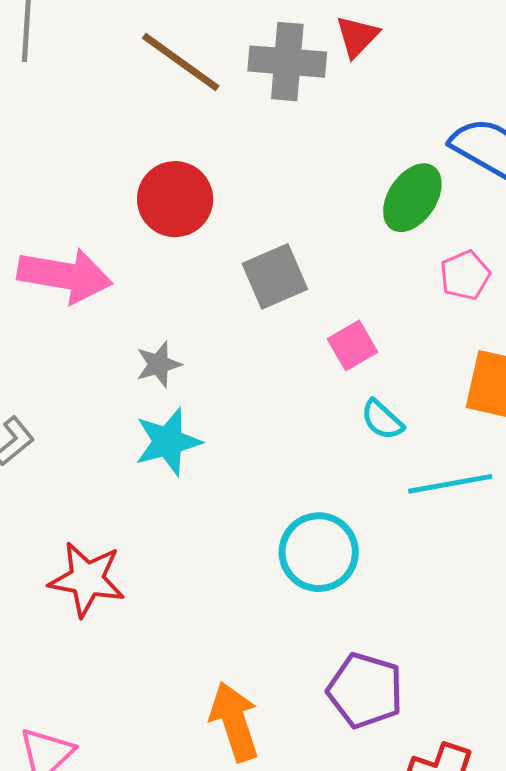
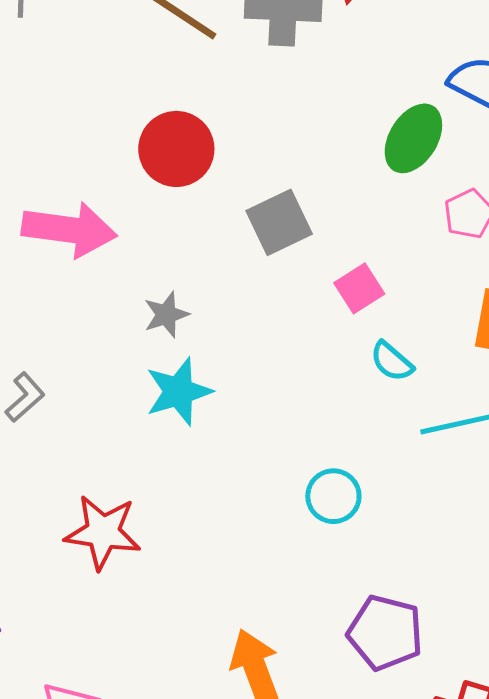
cyan circle: (319, 552) -> (333, 496), size x0.7

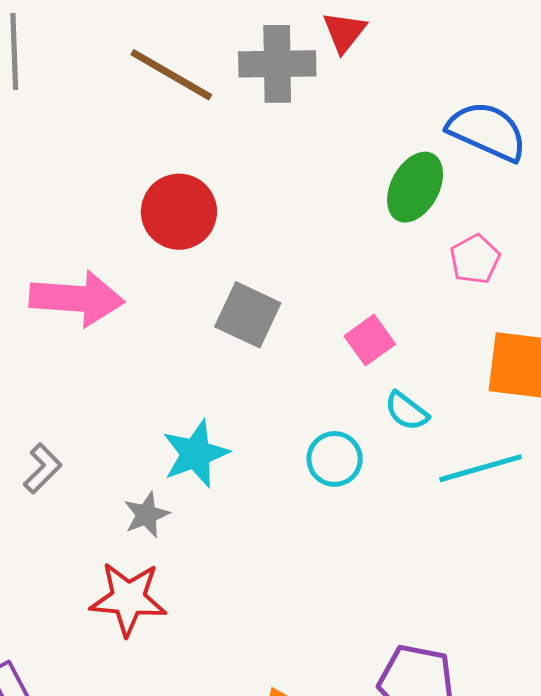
gray square: (279, 222) -> (248, 315), moved, turned -36
gray star: (166, 315) -> (146, 515), moved
cyan circle: (333, 496) -> (335, 459), moved

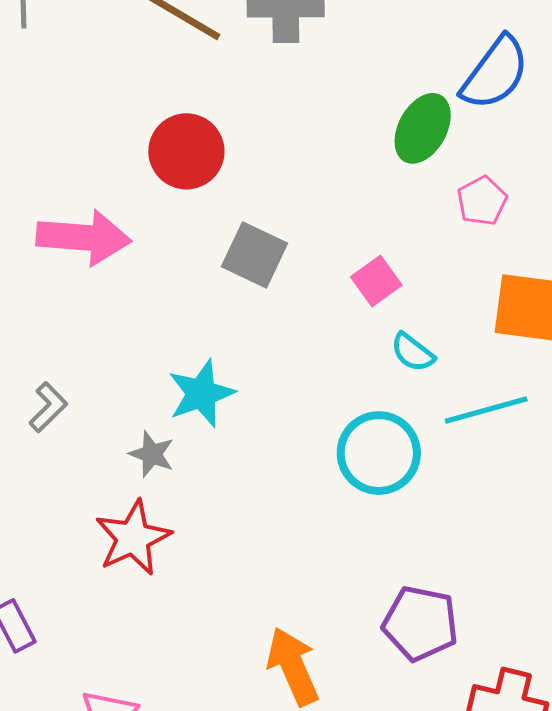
blue semicircle: (487, 131) -> (495, 73), turned 102
cyan circle: (335, 459) -> (379, 453), moved, size x1.5
gray star: (146, 515) -> (152, 454), turned -30
red star: (128, 599) -> (133, 538), turned -30

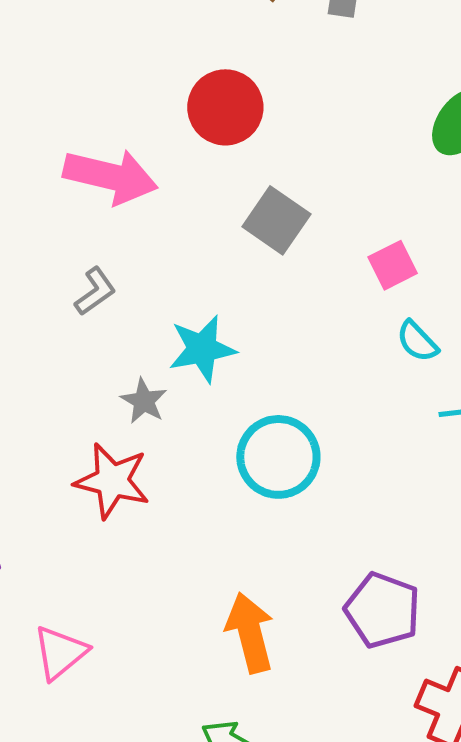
gray L-shape: (48, 407) -> (95, 291), moved
cyan circle: (379, 453) -> (278, 457), moved
red star: (133, 538) -> (112, 481), turned 30

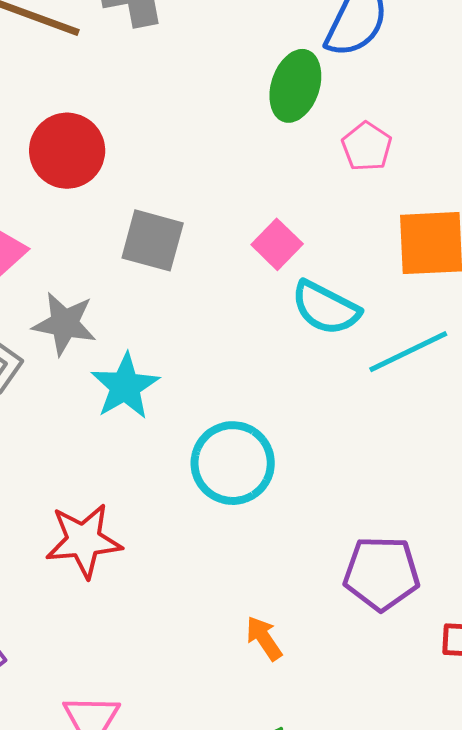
cyan semicircle: (417, 341) -> (326, 308), size x1.5
gray star: (144, 401) -> (64, 324), moved, size x1.4
orange arrow: (250, 633) -> (264, 638), size x0.6

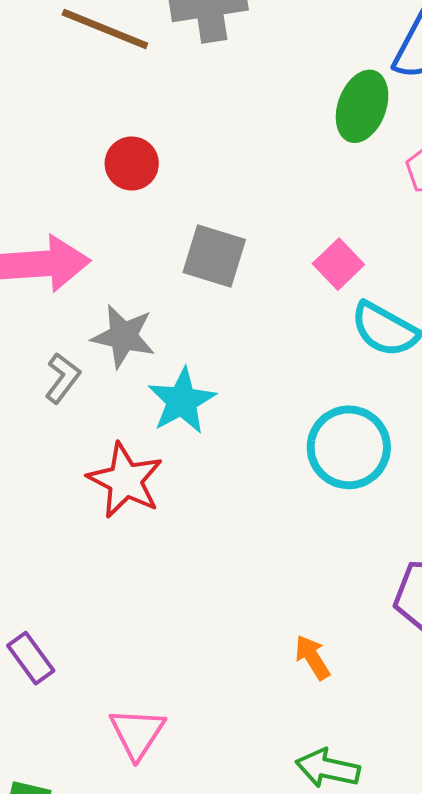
red circle: (67, 151) -> (132, 164), size x0.7
cyan circle: (233, 463) -> (349, 447), moved
red star: (84, 541) -> (125, 480), moved, turned 30

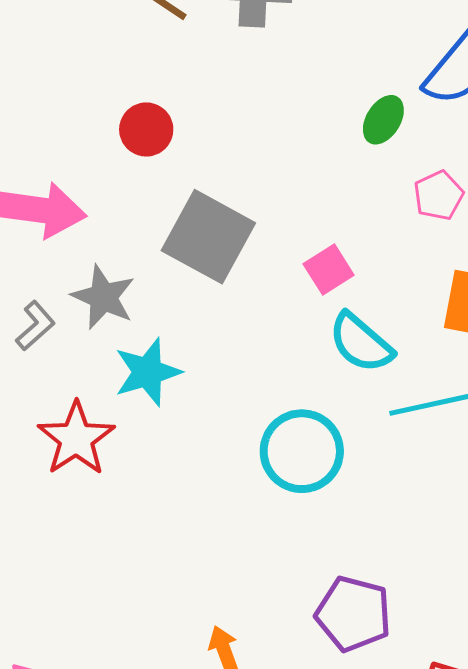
green ellipse: (362, 106) -> (383, 120), size x0.7
gray square: (214, 256) -> (208, 237), size x1.4

